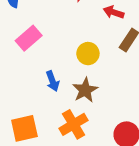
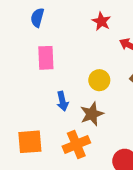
pink rectangle: (29, 38) -> (46, 58), turned -60

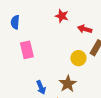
yellow circle: (99, 80) -> (78, 58), moved
blue arrow: (62, 101) -> (41, 87), moved

